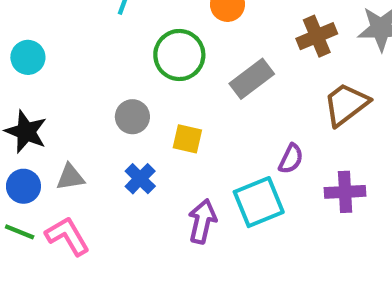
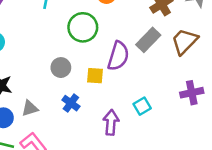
gray rectangle: (252, 79) -> (148, 40), moved
purple semicircle: (291, 159) -> (118, 56), moved, size x1.6
cyan square: (259, 202) -> (142, 106), size x0.6

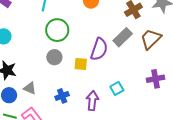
green circle: (83, 27) -> (57, 30), moved
blue cross: (71, 103) -> (62, 96), moved, turned 32
gray triangle: (30, 108) -> (30, 88), turned 40

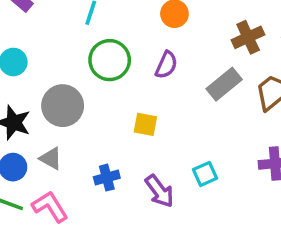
purple semicircle: (99, 49) -> (166, 65), moved, size x0.7
gray circle: (54, 57) -> (63, 106), moved, size x1.5
purple arrow: (92, 101) -> (160, 191), turned 132

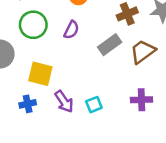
yellow square: (145, 124) -> (40, 74), moved, size x1.5
purple arrow: (160, 191) -> (64, 102), moved

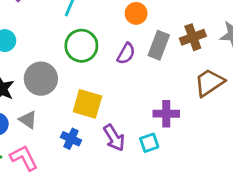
gray rectangle: (110, 45) -> (159, 45), moved, turned -35
purple cross: (141, 100) -> (166, 114), moved
blue cross: (28, 104) -> (71, 139), turned 35

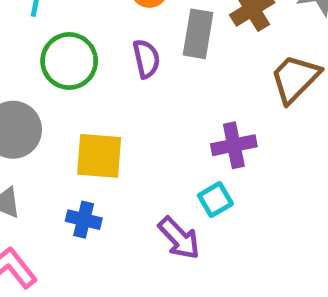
purple semicircle: (126, 54) -> (146, 59), turned -30
purple arrow: (114, 138) -> (179, 238), moved

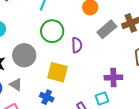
gray rectangle: (198, 34) -> (107, 29), turned 30
purple semicircle: (146, 59) -> (77, 45), moved

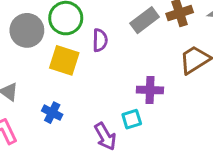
gray circle: (24, 55) -> (27, 30), moved
yellow square: (58, 72) -> (64, 60), moved

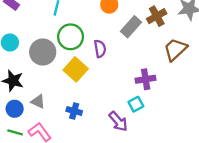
yellow square: (64, 60) -> (76, 69), turned 35

